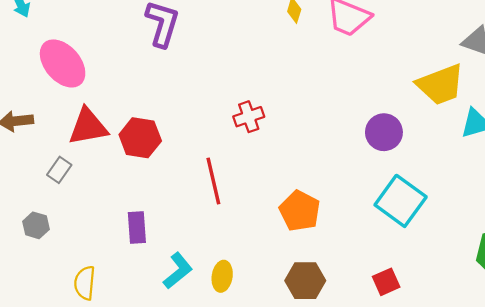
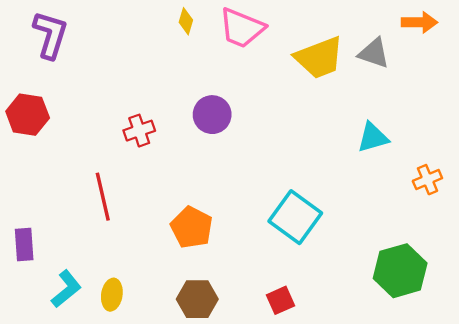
yellow trapezoid: (440, 85) -> (319, 58), moved
purple circle: (384, 132) -> (212, 115), moved
red hexagon: (140, 138) -> (28, 115), moved

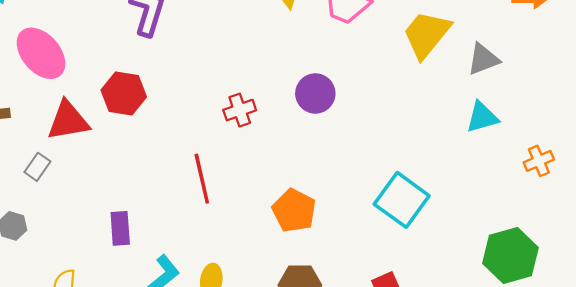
gray triangle: (374, 53) -> (483, 59), moved, turned -40
yellow trapezoid: (319, 58) -> (426, 34), turned 150

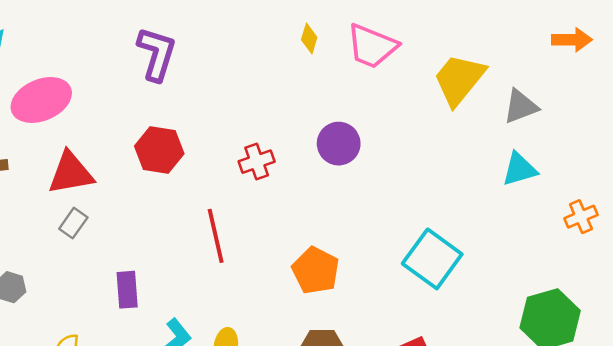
pink ellipse: (41, 53) -> (41, 100), turned -72
red hexagon: (124, 93) -> (159, 150), moved
gray rectangle: (37, 167) -> (73, 223), moved

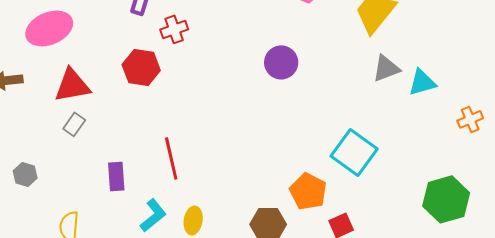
gray triangle: (521, 106) -> (386, 68), moved
red cross: (257, 162) -> (174, 29), moved
red line: (216, 236) -> (171, 158), moved
orange pentagon: (316, 270) -> (308, 191), moved

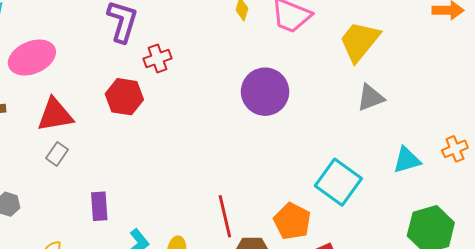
purple circle: (281, 62) -> (265, 92), size x1.4
cyan triangle: (422, 82) -> (407, 160), moved
red line: (171, 158) -> (225, 216), moved

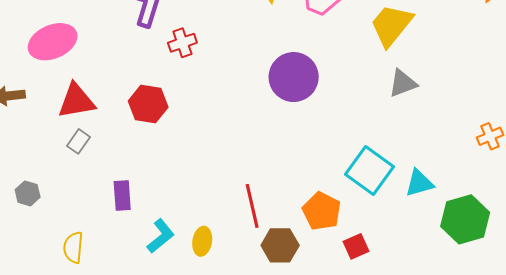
red hexagon: (124, 97) -> (148, 104), moved
cyan triangle: (407, 160) -> (419, 183), moved

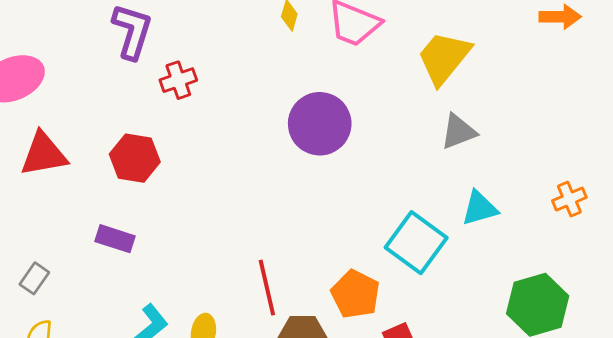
gray rectangle: (79, 141) -> (34, 278), moved
cyan triangle: (419, 183) -> (480, 208), moved
purple rectangle: (122, 195) -> (115, 239), moved, turned -68

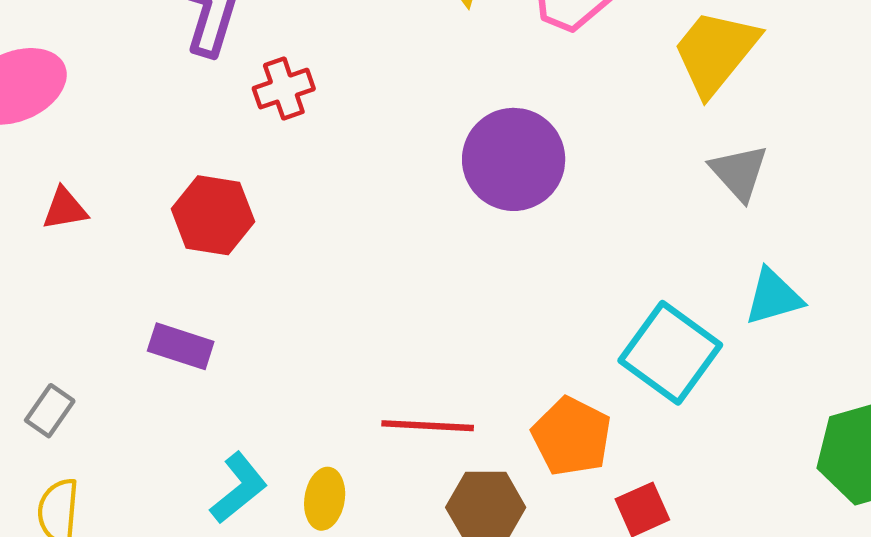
gray triangle: (458, 132) -> (739, 172), turned -51
red triangle: (44, 154) -> (65, 209), size x0.6
red line: (267, 288) -> (428, 426), turned -74

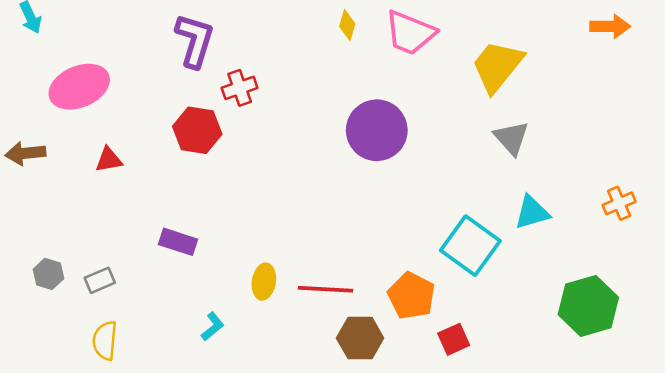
red hexagon: (213, 215) -> (197, 130), moved
gray rectangle: (50, 411) -> (100, 280), turned 32
cyan L-shape: (239, 488) -> (213, 326), size x0.7
yellow ellipse: (325, 499) -> (264, 282), moved

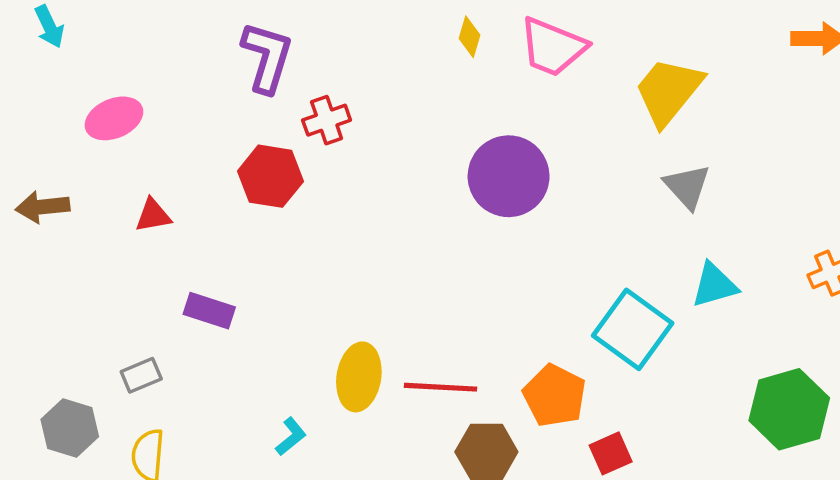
pink ellipse: (79, 87) -> (114, 118), size x0.7
purple rectangle: (178, 242) -> (209, 311), moved
gray hexagon: (48, 274) -> (70, 428), moved, size x1.4
yellow ellipse: (264, 282) -> (359, 377), size x1.4

